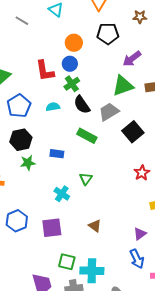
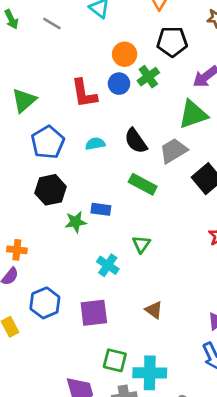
green cross: (72, 84) -> (148, 77), moved
green star: (28, 163) -> (76, 222), moved

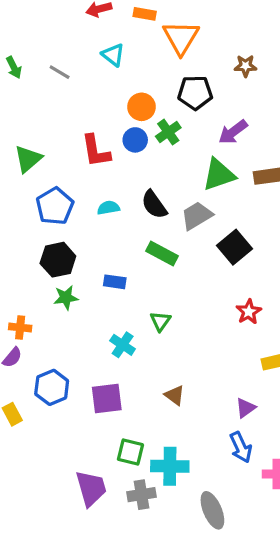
green star: (76, 222) -> (66, 298), moved

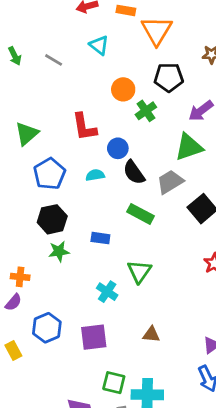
blue circle: (135, 140) -> (118, 148), moved
green triangle: (160, 321) -> (139, 272), size x1.4
brown triangle: (175, 395) -> (151, 334), turned -30

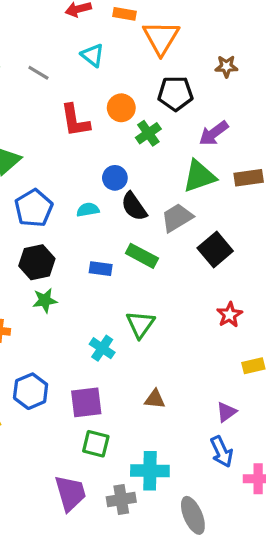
red L-shape: (84, 127) -> (75, 121), moved
blue rectangle: (100, 238) -> (101, 269), moved
green square: (114, 383) -> (96, 444), moved

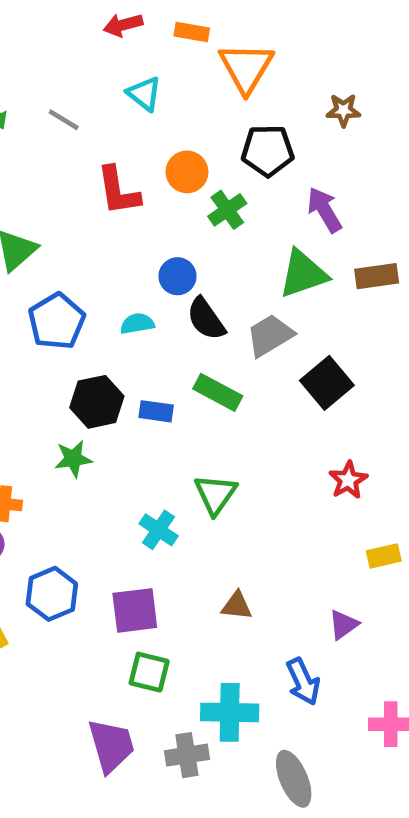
purple arrow: (214, 133) -> (324, 210), turned 96
black hexagon: (37, 262) -> (97, 402), moved
blue arrow: (222, 452) -> (303, 682), moved

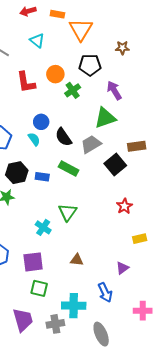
blue circle: (178, 276) -> (41, 122), moved
brown rectangle: (377, 276) -> (137, 146), moved
cyan semicircle: (137, 324) -> (34, 139), turned 64

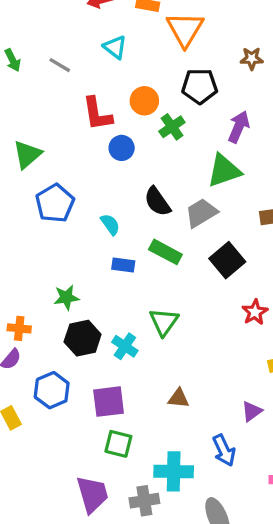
purple arrow: (114, 90) -> (239, 127), turned 54
blue circle: (41, 122) -> (122, 148), moved
cyan semicircle: (34, 139) -> (110, 224), moved
black square: (115, 164) -> (227, 260), moved
black hexagon: (17, 173) -> (83, 338), moved

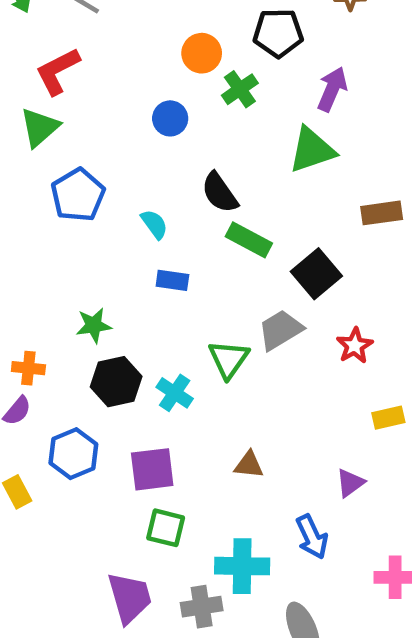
red L-shape: (97, 114) -> (58, 71), moved, turned 72
gray trapezoid: (201, 213) -> (280, 330), moved
green rectangle: (165, 252) -> (249, 240), moved

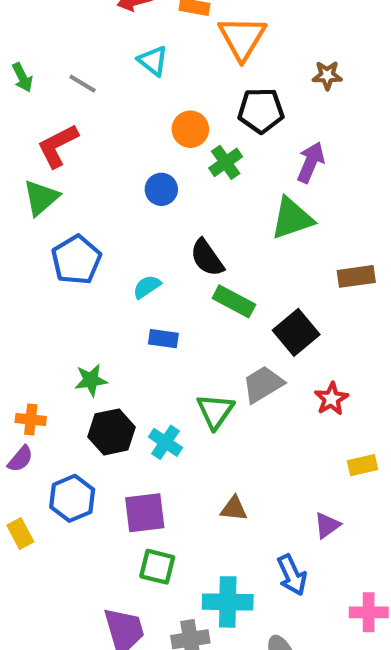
cyan semicircle: (154, 224) -> (147, 287), turned -88

